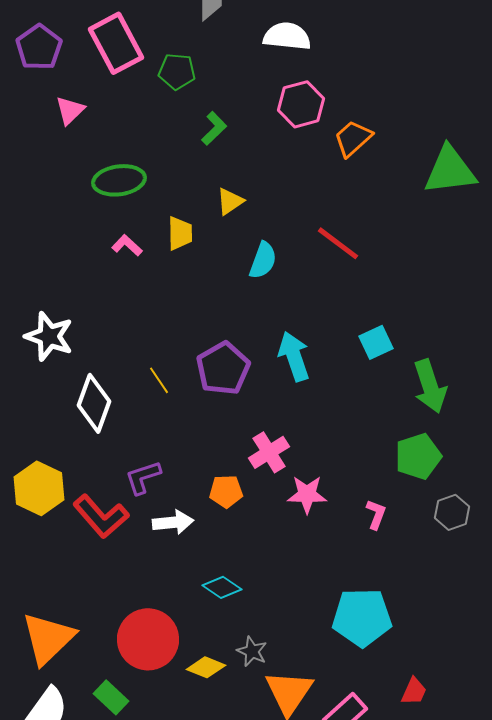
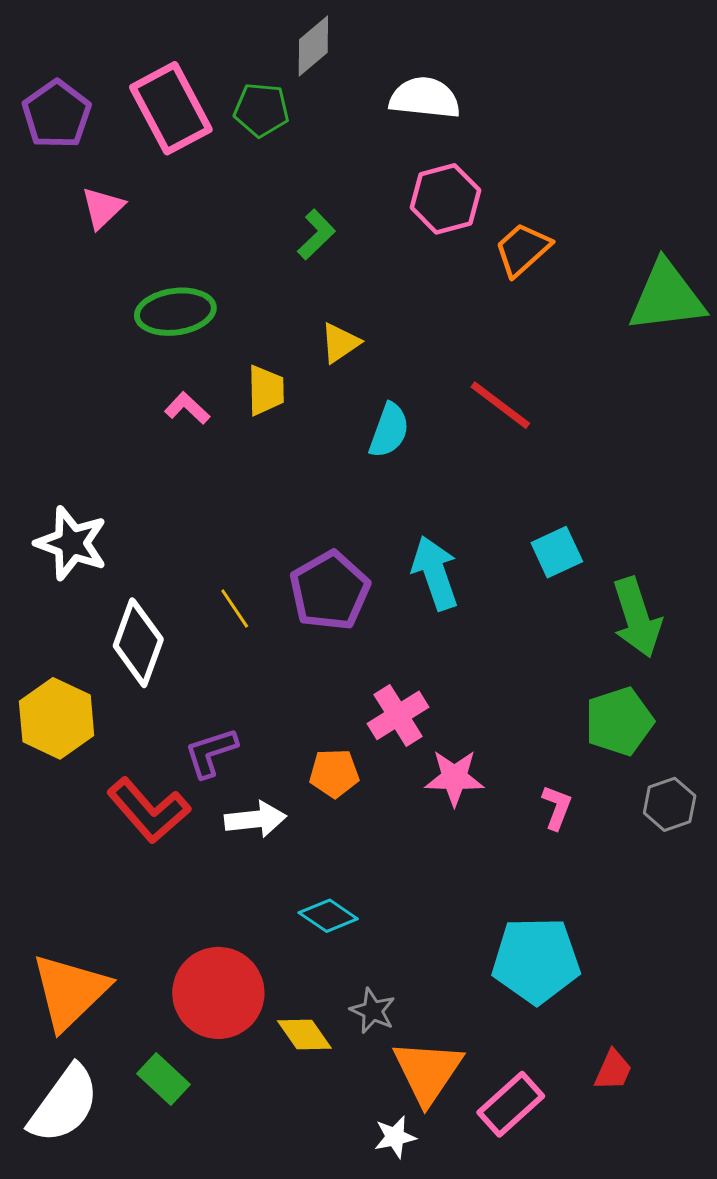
green pentagon: (177, 71) -> (261, 110), moved
yellow hexagon: (39, 488) -> (57, 718), moved
yellow diamond: (206, 667) -> (304, 1034), turned 33

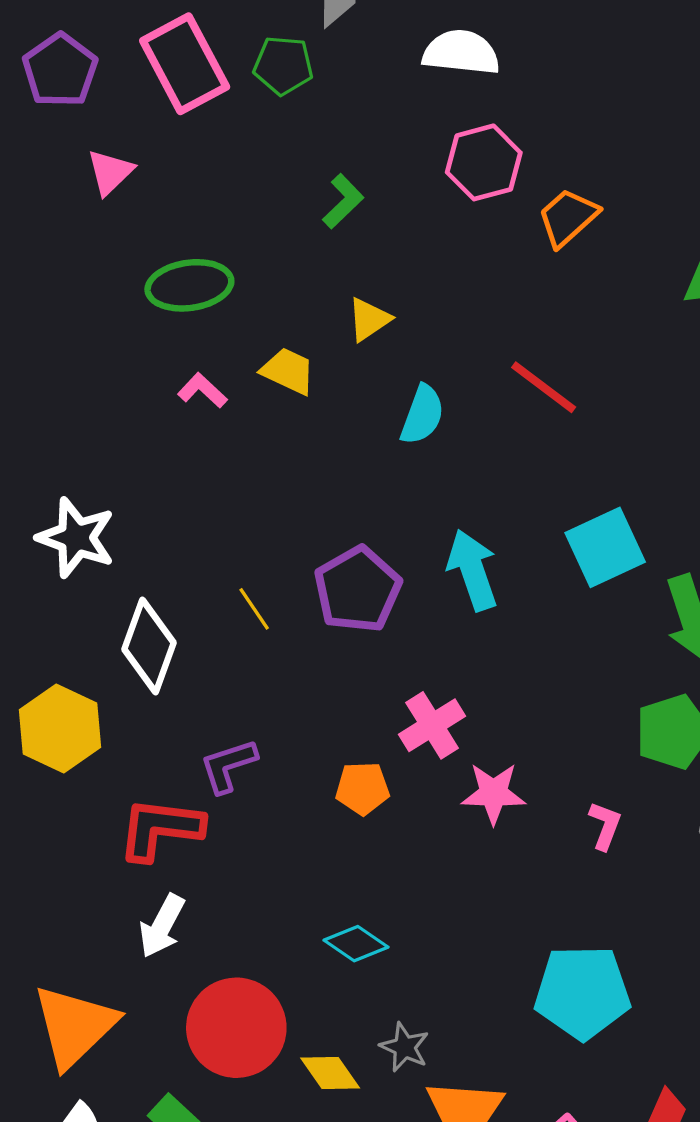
yellow trapezoid: (266, 390) -> (288, 371), turned -64
cyan square: (557, 552) -> (605, 547), size x1.4
red L-shape: (149, 810) -> (160, 829), turned 138
white arrow: (255, 819) -> (162, 926), moved, turned 124

